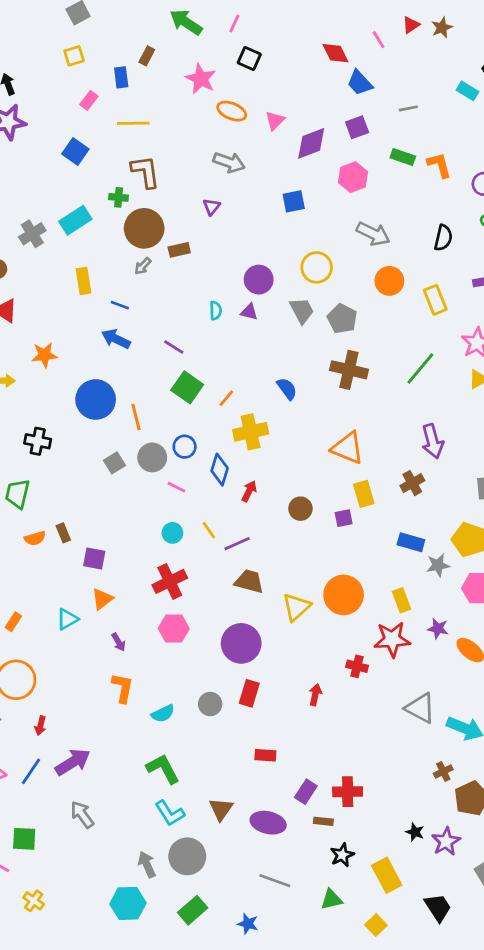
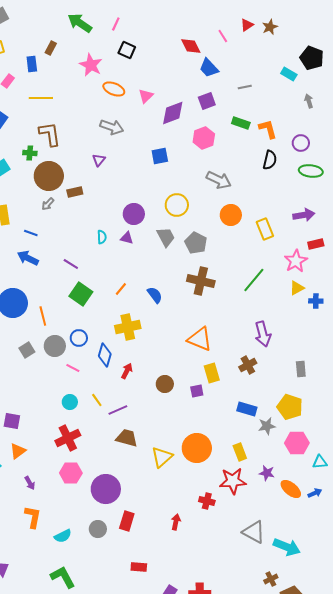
black semicircle: (443, 238) -> (270, 160), moved
orange line: (226, 398) -> (121, 289), moved
purple circle: (241, 643) -> (106, 489), moved

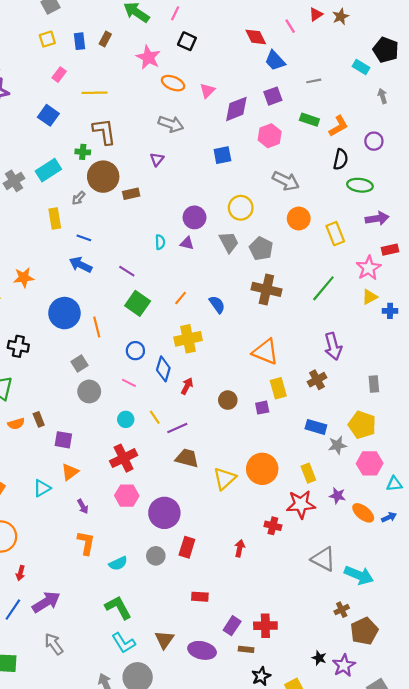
blue rectangle: (32, 64) -> (80, 41), moved
orange L-shape: (268, 129) -> (338, 126), turned 75
green ellipse: (311, 171) -> (360, 185), moved
gray arrow: (48, 204) -> (78, 198), moved
gray circle: (55, 346) -> (89, 391), moved

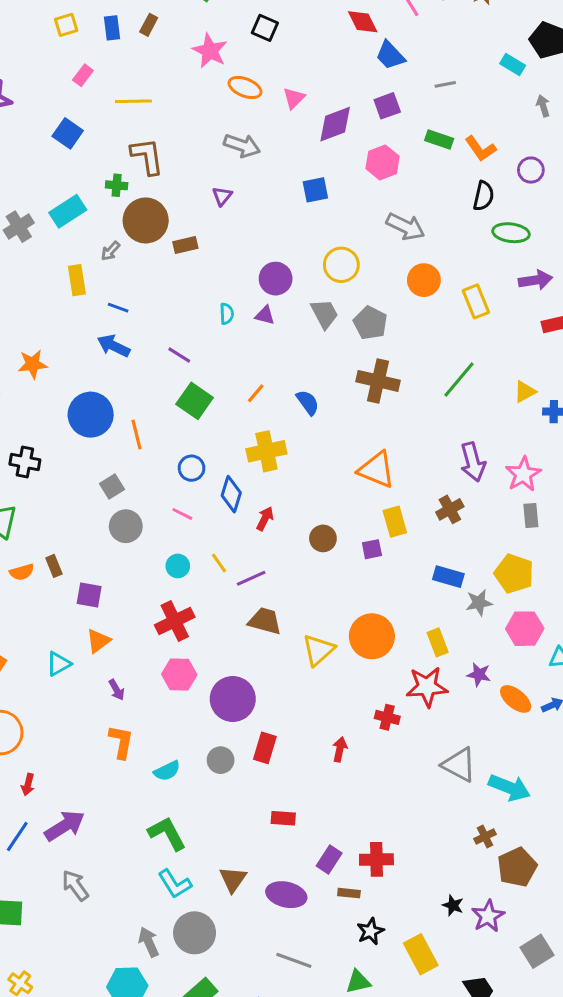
orange L-shape: (338, 126) -> (480, 149), turned 85
pink star: (369, 268) -> (523, 474), moved

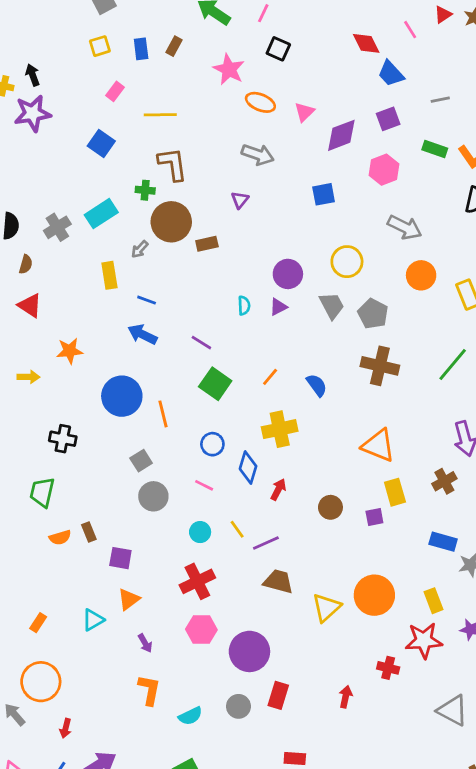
purple triangle: (265, 315) -> (278, 307), turned -42

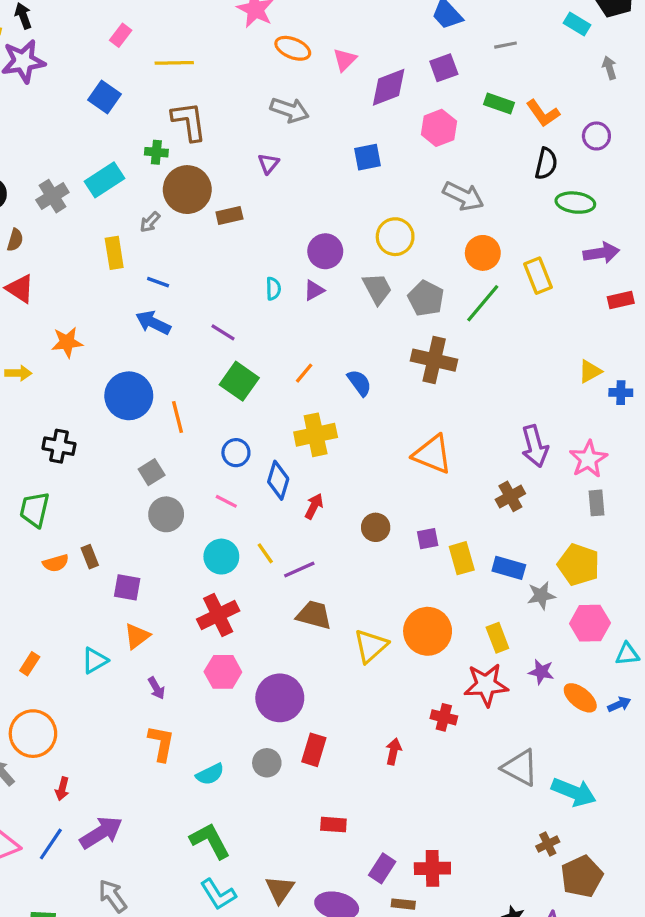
green line: (453, 365) -> (483, 303), moved
yellow rectangle: (395, 492) -> (462, 558), moved
cyan circle: (200, 532) -> (221, 557), size x1.4

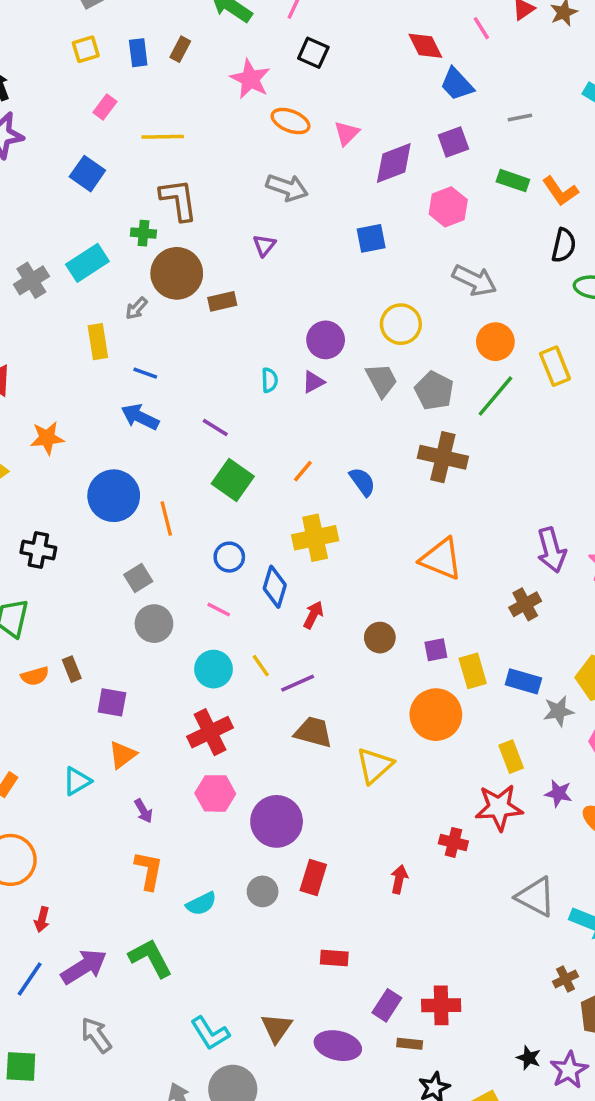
orange circle: (428, 631) -> (436, 715), moved
green L-shape: (210, 841) -> (150, 958), moved

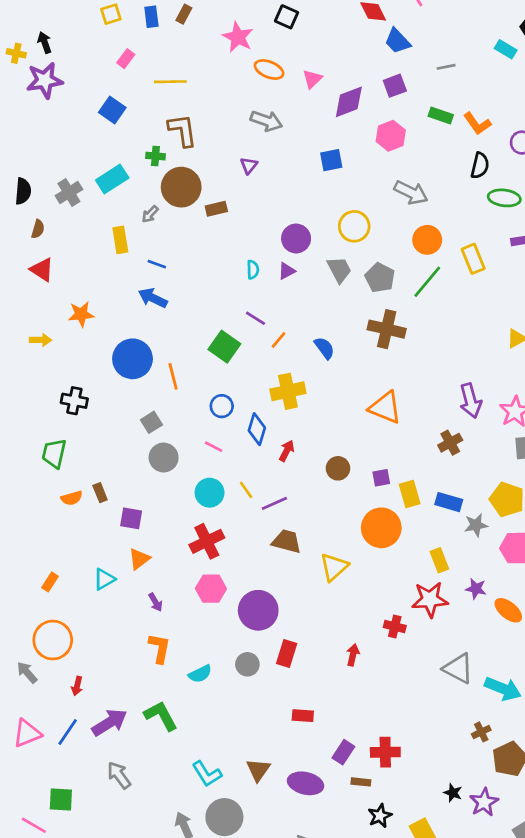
purple line: (215, 427) -> (256, 318), moved

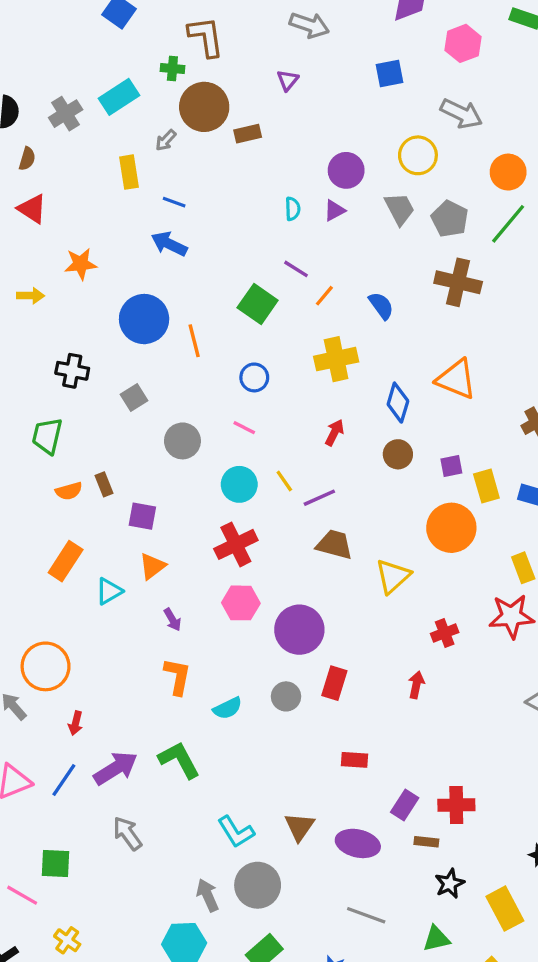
gray arrow: (411, 193) -> (461, 114), moved
gray square: (151, 422) -> (134, 398), moved
blue diamond: (257, 429) -> (398, 403), moved
orange rectangle: (50, 582) -> (66, 561), moved, size x1.6
red cross: (395, 626) -> (445, 633), moved, turned -35

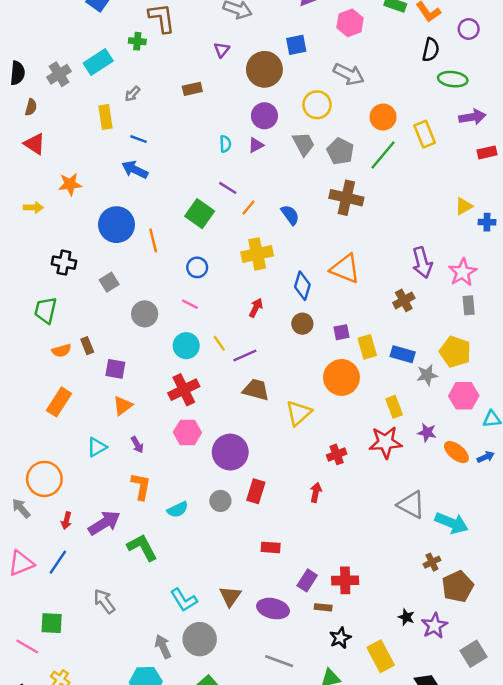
brown circle: (204, 107) -> (264, 69), moved
cyan triangle: (109, 591) -> (97, 447), moved
purple arrow: (116, 768) -> (104, 523), moved

